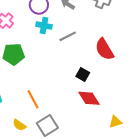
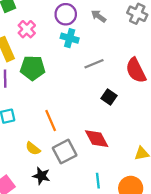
gray line: (68, 36) -> (94, 64), moved
red diamond: (89, 98) -> (97, 139), moved

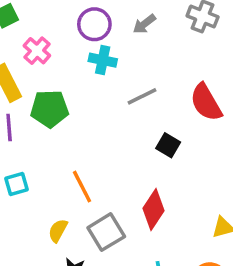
gray arrow: (99, 16) -> (144, 24), turned -70
red diamond: (97, 139) -> (153, 210), turned 65
yellow semicircle: (33, 148) -> (58, 231), turned 84

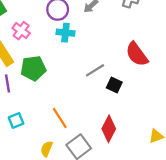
gray line: (142, 96) -> (95, 70), moved

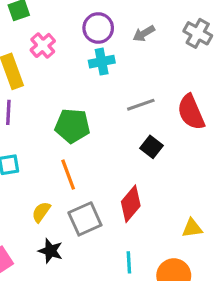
cyan cross: (65, 33) -> (102, 62), turned -30
green pentagon: (33, 68) -> (72, 126), moved
gray line: (95, 70) -> (141, 105), moved

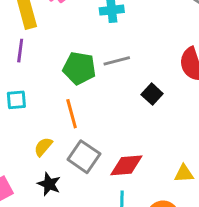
gray line: (141, 105) -> (117, 61), moved
red diamond: (131, 204) -> (126, 165), moved, turned 40
gray square: (85, 219) -> (84, 157), turned -36

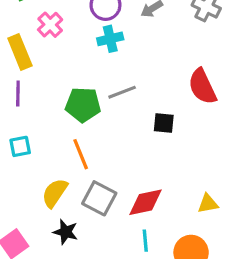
black square: (152, 94) -> (164, 123), turned -30
yellow semicircle: (43, 147) -> (55, 193), size x1.4

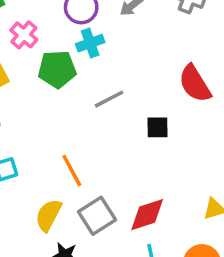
green pentagon: (83, 105) -> (57, 69), moved
gray square: (99, 198) -> (97, 216), turned 36

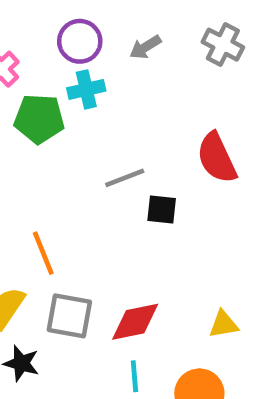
gray line: (109, 99) -> (125, 178), moved
gray square: (97, 216) -> (69, 316), turned 36

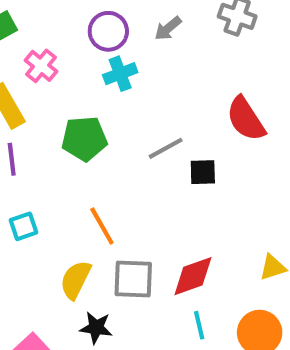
green pentagon: (39, 119) -> (84, 139), moved

